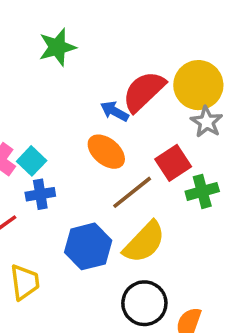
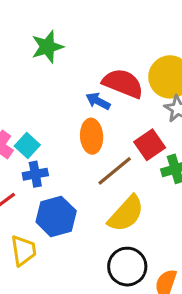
red semicircle: (144, 91) -> (123, 83), turned 66
orange ellipse: (106, 152) -> (92, 136), turned 48
blue hexagon: (88, 246) -> (56, 216), moved

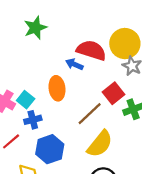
orange ellipse: (92, 136) -> (57, 88), moved

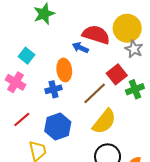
cyan square: (26, 100) -> (26, 56), moved
blue cross: (33, 120) -> (53, 89), moved

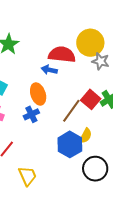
red square: (117, 74) -> (91, 99), moved
yellow semicircle: (104, 121) -> (86, 136), size x0.6
blue hexagon: (58, 127) -> (70, 144), moved

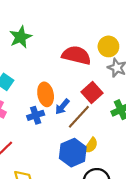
yellow circle: (90, 43) -> (108, 46), size x0.7
blue arrow: (49, 70) -> (62, 107), moved, turned -70
red square: (91, 99) -> (92, 92), moved

